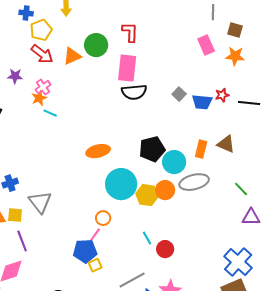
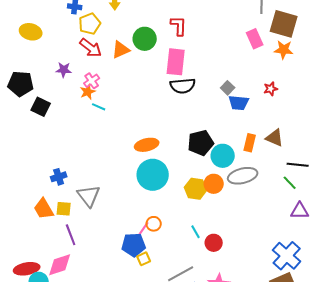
brown square: (235, 30) -> (284, 24), size x1.8
blue trapezoid: (202, 102) -> (239, 103), moved
black line: (249, 103) -> (298, 165), moved
cyan circle: (121, 184) -> (153, 175), moved
orange circle: (103, 218) -> (154, 224), moved

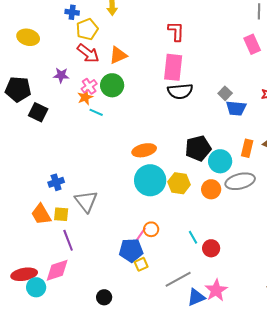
green circle: (145, 39) -> (112, 85), moved
yellow hexagon: (196, 189) -> (179, 183), moved

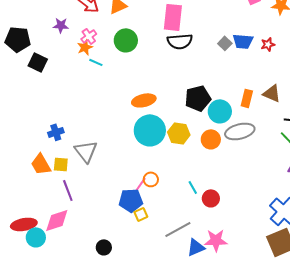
green circle: (112, 85) -> (126, 40), moved
blue trapezoid: (236, 108) -> (243, 41), moved
pink star: (216, 290) -> (216, 240), turned 30

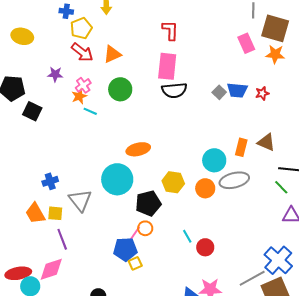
black pentagon: (198, 98) -> (148, 203), moved
cyan circle: (150, 130) -> (117, 179), moved
gray line: (178, 229) -> (252, 278), moved

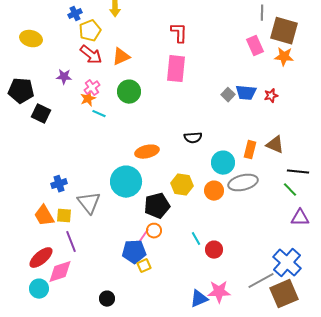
blue cross: (66, 11) -> (75, 14), turned -32
black semicircle: (174, 90) -> (193, 138), moved, size x0.7
red ellipse: (18, 273) -> (41, 258), moved, turned -30

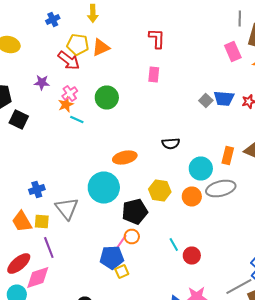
yellow pentagon: (90, 31) -> (78, 44), moved, turned 30
orange triangle: (121, 57) -> (101, 48), moved
pink rectangle: (176, 69) -> (154, 74), size x0.6

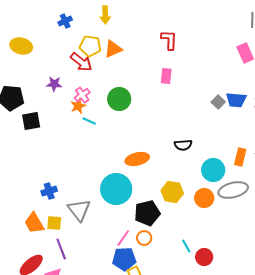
black square: (19, 120) -> (31, 121), turned -36
pink line: (121, 242) -> (123, 238), moved

